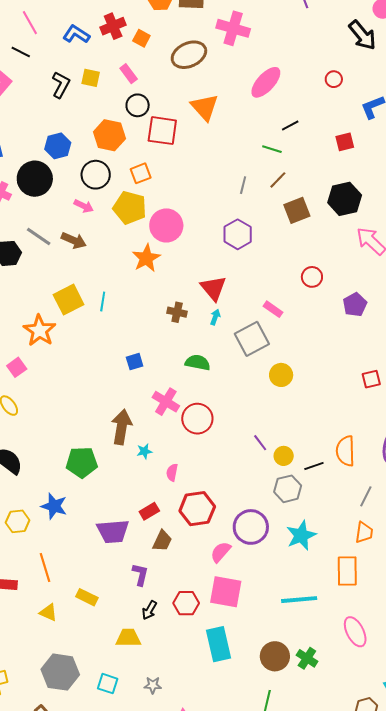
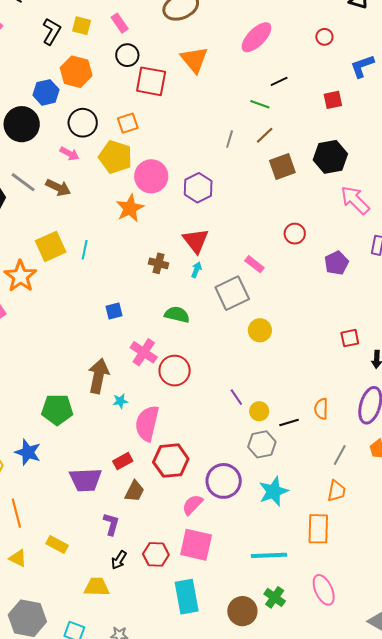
orange hexagon: (109, 135) -> (76, 72), moved
purple hexagon: (238, 234) -> (198, 188), moved
orange semicircle: (345, 451) -> (321, 409), size x0.7
pink semicircle: (172, 472) -> (147, 423), size x2.0
green cross: (307, 658) -> (275, 597), moved

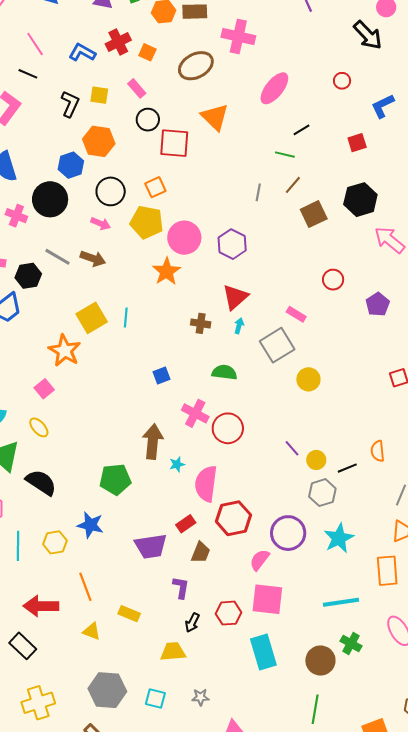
red triangle: (196, 241) -> (235, 297), turned 32

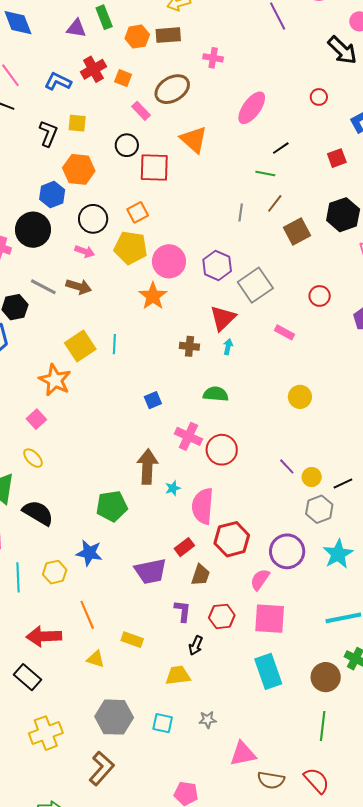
pink cross: (238, 37) -> (213, 58), size x0.6
pink rectangle: (137, 88) -> (141, 111), moved
gray square: (277, 345) -> (255, 285), moved
red hexagon: (229, 613) -> (222, 616), moved

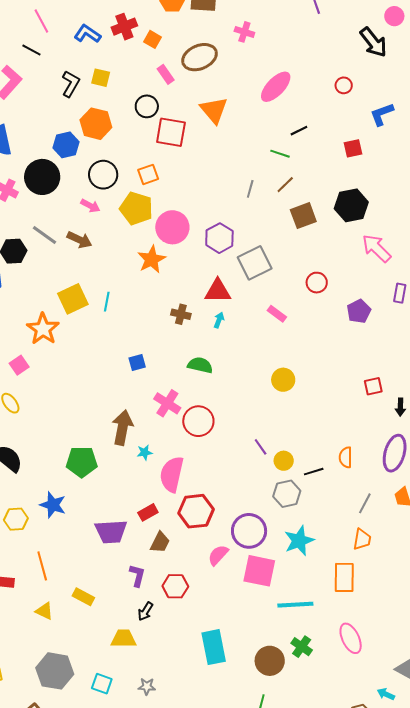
red triangle: (223, 318) -> (218, 291), turned 36
pink square: (270, 619) -> (259, 571), moved

